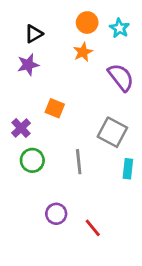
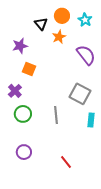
black triangle: (34, 34) -> (41, 24), moved, turned -40
orange square: (55, 108) -> (29, 69), moved
purple circle: (56, 214) -> (24, 152), moved

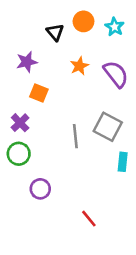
orange star: (59, 37) -> (79, 66), moved
green circle: (23, 114) -> (19, 154), moved
gray line: (56, 115) -> (75, 136), moved
purple circle: (24, 152) -> (40, 189), moved

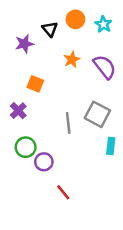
purple star: (27, 62) -> (24, 44), moved
green circle: (19, 154) -> (26, 147), moved
purple circle: (40, 189) -> (44, 162), moved
red line: (89, 219) -> (63, 192), moved

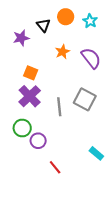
purple cross: (18, 111) -> (30, 96), moved, size x1.5
cyan rectangle: (111, 146) -> (96, 153), moved, turned -56

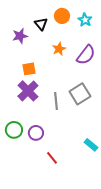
purple semicircle: (91, 58) -> (86, 55), turned 75
orange square: (31, 73) -> (29, 69), turned -32
gray square: (85, 99) -> (80, 94), turned 30
green circle: (22, 128) -> (14, 130), moved

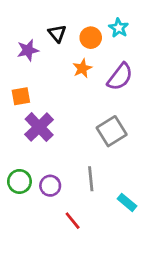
orange circle: (62, 16) -> (91, 38), moved
orange square: (29, 69) -> (21, 96), moved
gray line: (56, 101) -> (91, 179), moved

